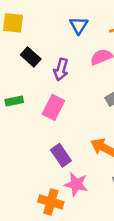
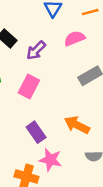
purple arrow: (61, 70) -> (36, 50), turned 30

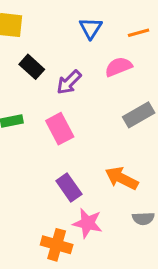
pink rectangle: (29, 87) -> (60, 129), turned -55

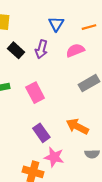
purple arrow: (69, 82) -> (41, 49), moved, turned -30

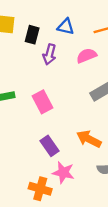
blue triangle: (56, 24) -> (66, 27), turned -49
black rectangle: (16, 50) -> (32, 35), moved, turned 63

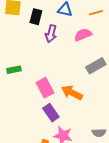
pink rectangle: (43, 102) -> (45, 88), moved
orange arrow: (89, 139) -> (72, 93), moved

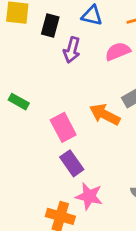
green rectangle: (14, 70) -> (19, 102), turned 40
orange arrow: (72, 93) -> (105, 114), moved

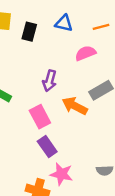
purple arrow: (72, 50) -> (50, 81), moved

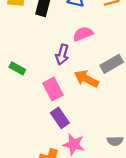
pink semicircle: (85, 53) -> (83, 34), moved

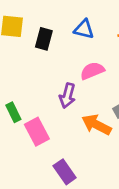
green rectangle: (17, 68) -> (13, 112), turned 35
pink rectangle: (53, 89) -> (37, 132), moved

